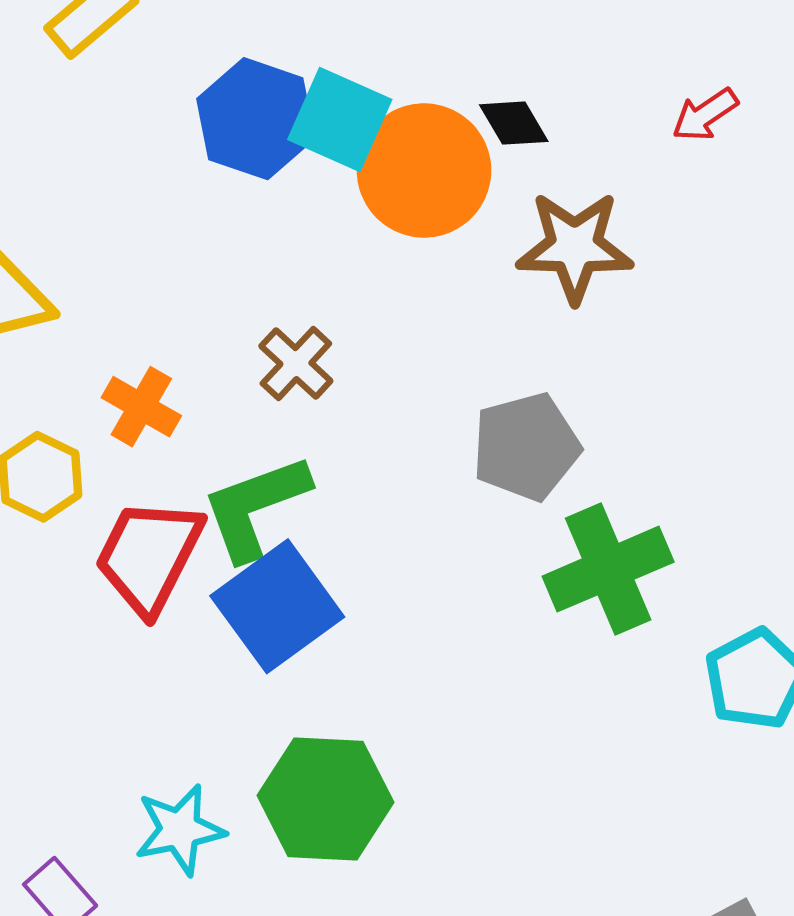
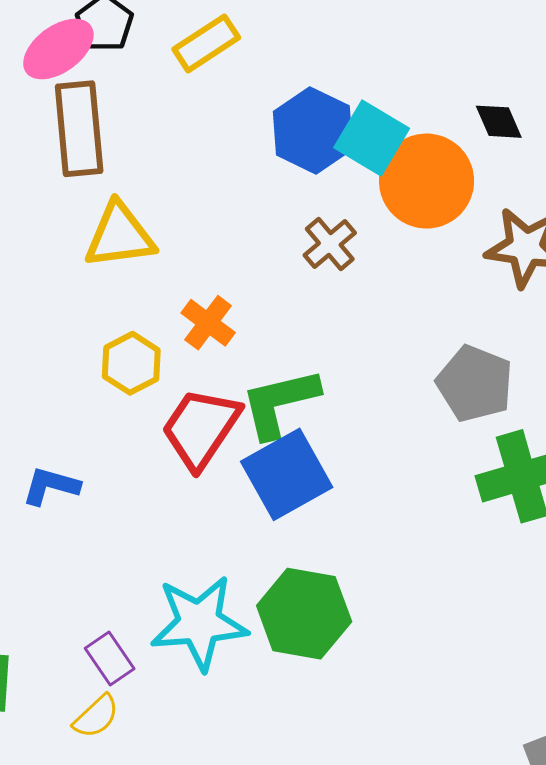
black diamond: (514, 123) -> (499, 122), moved
brown cross: (296, 364) -> (330, 244), moved
gray pentagon: (526, 447) -> (475, 383), turned 30
cyan star: (180, 830) -> (199, 623), size x1.5

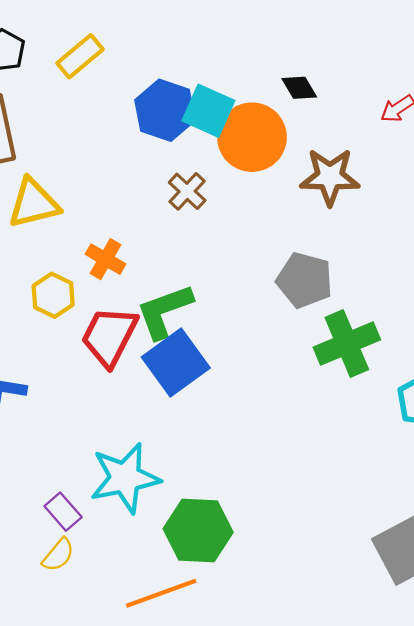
green hexagon: (304, 614) -> (198, 530), moved

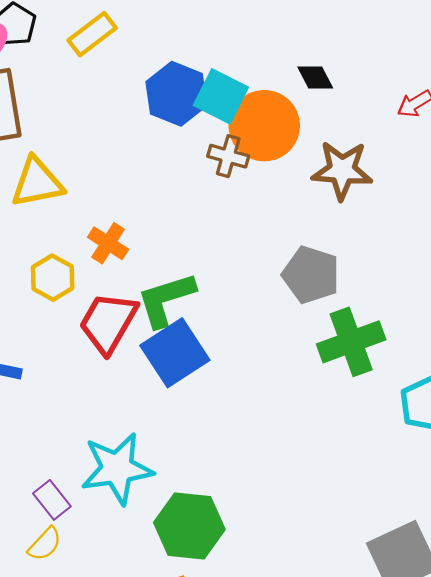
brown cross: (187, 191) -> (228, 156), moved, turned -30

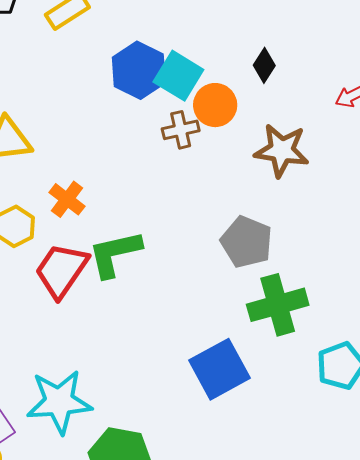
black diamond: (315, 77) -> (264, 65), turned 56
orange circle: (264, 126) -> (215, 105), size x0.7
brown cross: (228, 156) -> (181, 130), turned -33
blue square: (175, 353) -> (220, 369), moved

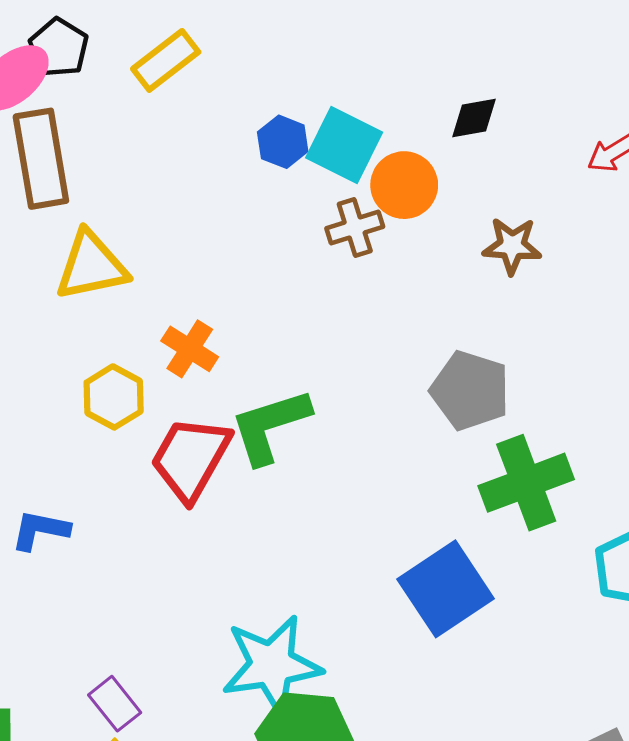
black diamond: (264, 65) -> (474, 118), turned 52
blue hexagon: (139, 70) -> (283, 142), size x0.6
brown star: (282, 150) -> (512, 246), size x0.7
cyan star: (59, 402) -> (272, 665), moved

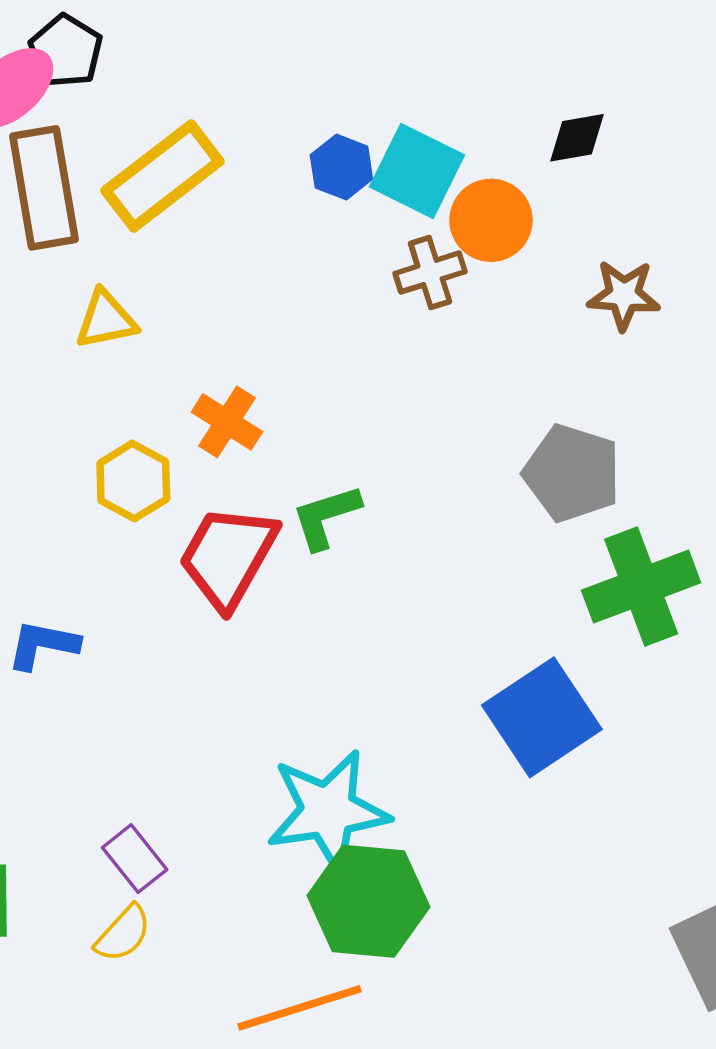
yellow rectangle: (166, 60) -> (162, 176), moved, size x1.4
yellow triangle: (91, 266) -> (106, 320), size x0.7
green L-shape: (270, 426) -> (326, 517), size x0.7

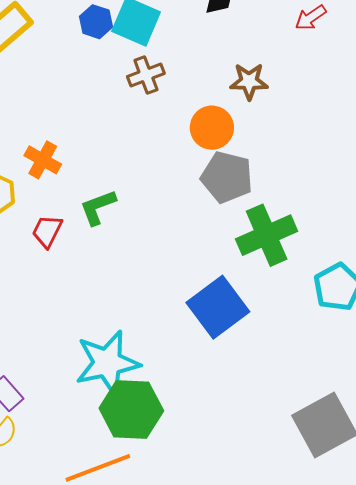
orange circle: (491, 220) -> (212, 128), moved
red trapezoid: (228, 557) -> (47, 231), size x0.6

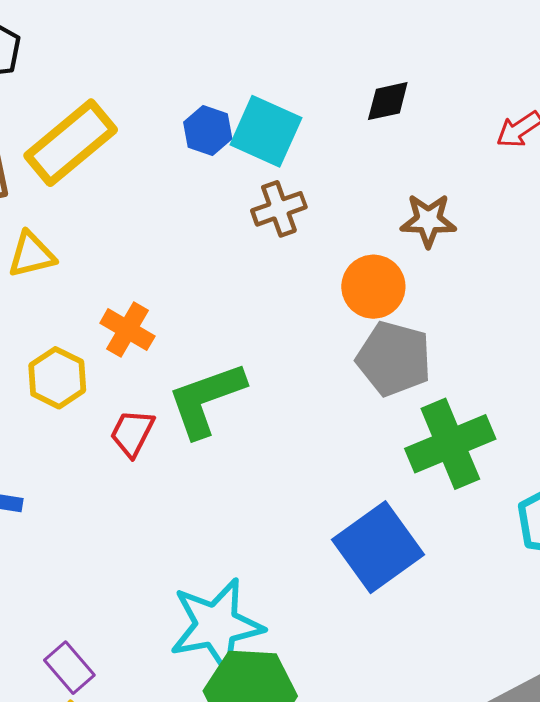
green L-shape: (98, 207) -> (206, 399), size x1.5

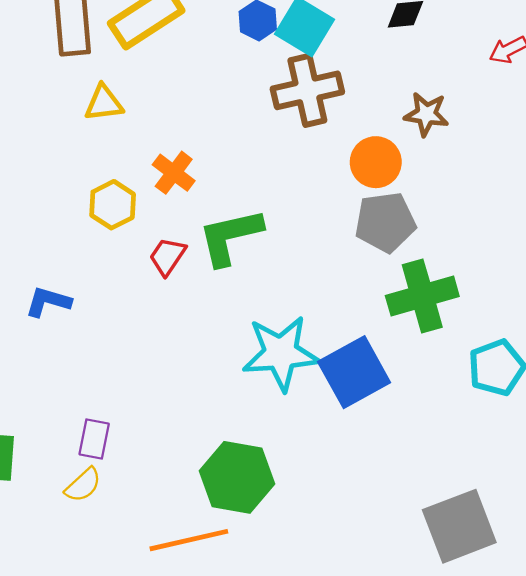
brown cross: (279, 209) -> (307, 90), size x1.6
gray pentagon: (394, 359) -> (385, 222), turned -30
cyan star: (216, 625) -> (281, 353), moved
purple rectangle: (69, 668) -> (94, 439), turned 45

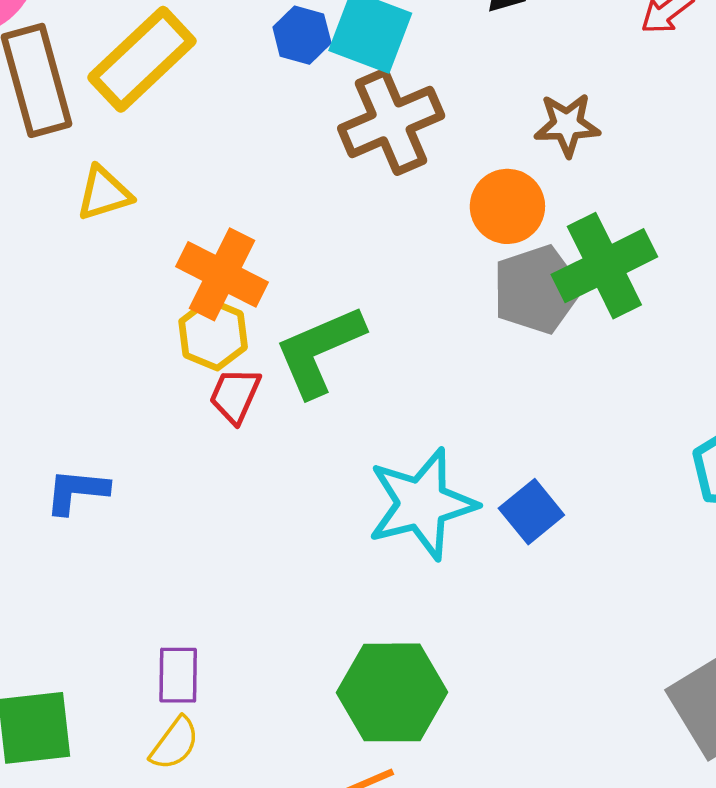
orange cross: (174, 173) -> (222, 274), size x1.4
yellow hexagon: (113, 205) -> (213, 334), moved
green cross: (422, 296) -> (604, 266), moved
blue square: (354, 372) -> (531, 512), size x0.6

